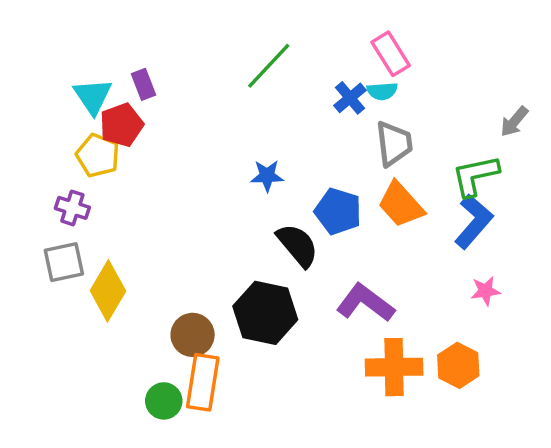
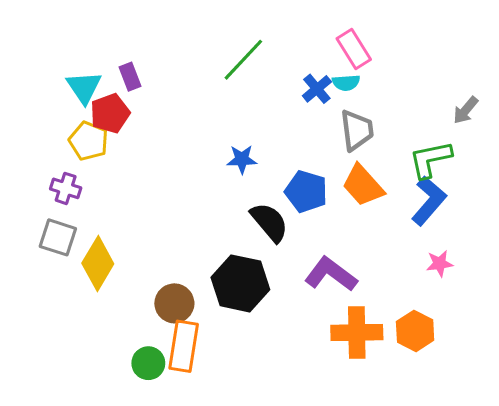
gray square: (64, 262) -> (58, 237), turned 30

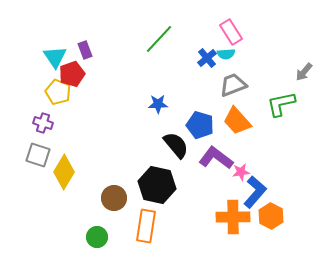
gray trapezoid: (357, 130) -> (233, 85), turned -104
blue L-shape: (429, 201) -> (255, 192), moved
pink star: (440, 264) -> (241, 172), moved
purple L-shape: (331, 274) -> (216, 158), moved
orange rectangle: (184, 346) -> (146, 226), moved

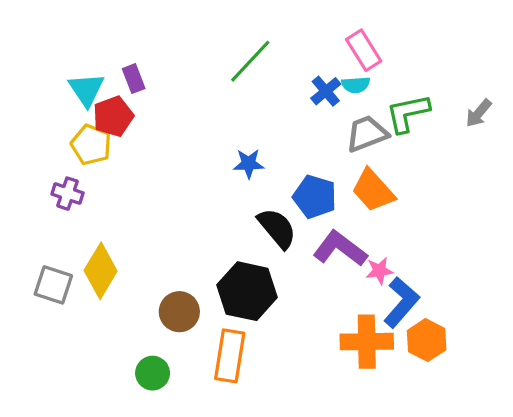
green L-shape: (281, 104) -> (408, 113), moved
gray square: (38, 155) -> (53, 285), moved

